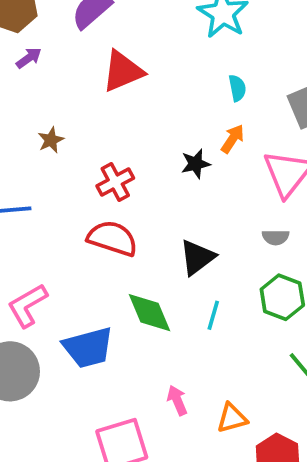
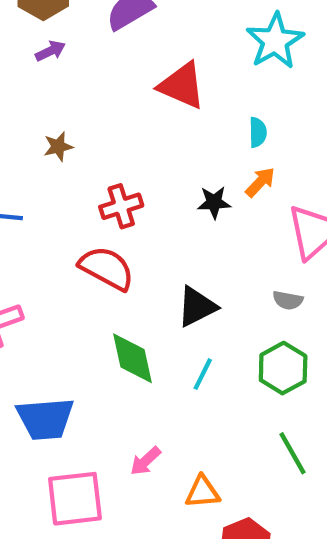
red triangle: (123, 71) -> (182, 86), moved, turned 36
cyan semicircle: (237, 88) -> (258, 132), moved
blue trapezoid: (88, 347) -> (45, 419), moved
pink arrow: (177, 400) -> (145, 461), turned -120

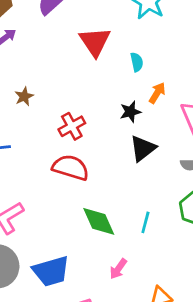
red triangle: (182, 86) -> (95, 42), turned 44
cyan semicircle: (258, 132) -> (137, 62), moved
black triangle: (197, 307) -> (143, 148), moved
pink arrow: (145, 461) -> (118, 269), moved

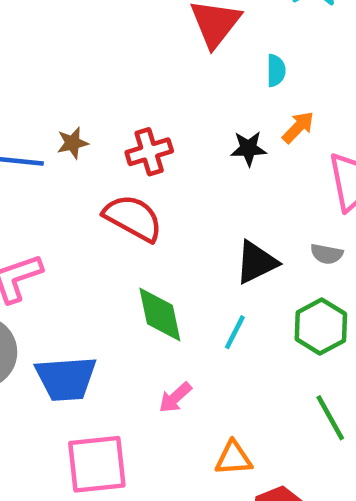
brown star: (24, 96) -> (73, 143), moved
black triangle: (143, 148) -> (256, 262), moved

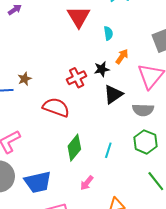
red cross: (149, 152) -> (77, 78), moved
gray semicircle: (327, 254) -> (143, 110), size x1.5
black triangle: (256, 262) -> (113, 94), moved
green diamond: (160, 314) -> (74, 148), turned 60

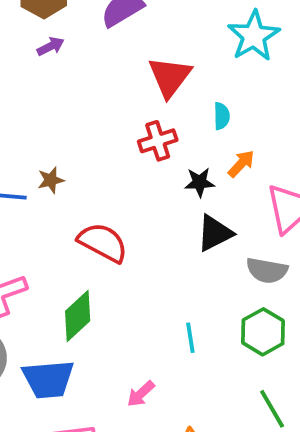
red cross: (77, 78) -> (158, 141), moved
green diamond: (74, 148) -> (78, 316), moved
cyan line: (108, 150) -> (190, 338), turned -35

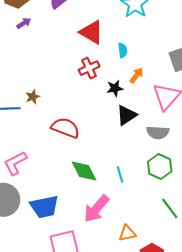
red triangle: (170, 77) -> (91, 32), turned -30
green diamond: (78, 316) -> (84, 171), moved, turned -68
pink arrow: (141, 394) -> (96, 209), size x1.8

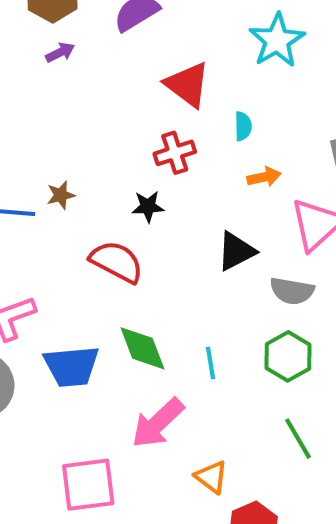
orange arrow: (137, 75) -> (264, 177), turned 35
black star: (115, 88) -> (148, 207), moved
blue trapezoid: (44, 207) -> (71, 366), moved
orange triangle: (127, 233) -> (211, 477), turned 42

